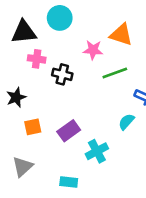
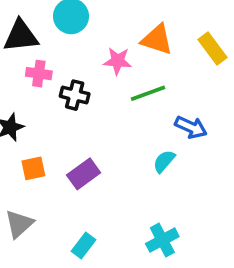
cyan cross: (97, 151) -> (162, 240), moved
cyan rectangle: (69, 182) -> (84, 245), turned -60

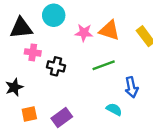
pink star: (118, 61) -> (84, 33), moved
blue arrow: (191, 127) -> (131, 87), turned 54
cyan semicircle: (164, 161) -> (114, 109), turned 77

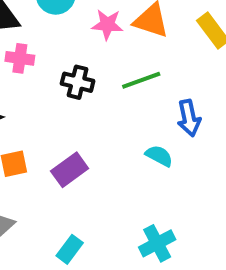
black cross: (56, 66) -> (78, 82), moved

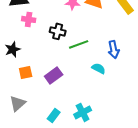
green line: (141, 80) -> (79, 44), moved
cyan cross: (157, 243) -> (83, 112), moved

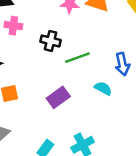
purple rectangle: (54, 75) -> (58, 97), moved

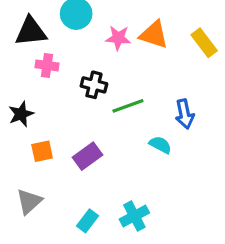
purple rectangle: (58, 97) -> (87, 156), moved

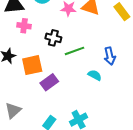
orange square: (42, 151) -> (32, 65), moved, size x1.5

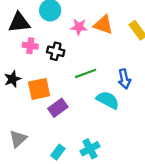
black cross: (53, 38) -> (56, 51), moved
cyan semicircle: (95, 75) -> (108, 100), size x1.5

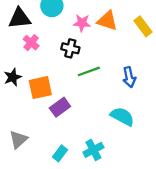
pink cross: (30, 46) -> (31, 43), turned 32
black cross: (56, 51) -> (70, 48), moved
cyan semicircle: (108, 100) -> (122, 116), moved

